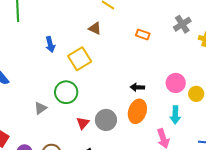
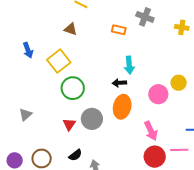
gray cross: (182, 24) -> (145, 17), moved, turned -30
pink circle: (176, 83) -> (158, 94), moved
green circle: (66, 92) -> (73, 88), moved
cyan arrow: (175, 115) -> (129, 65), moved

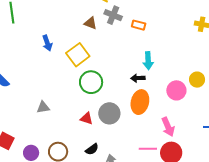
gray cross: (145, 17) -> (113, 15), moved
gray triangle: (25, 115) -> (43, 107), turned 32
red triangle: (69, 124) -> (87, 118), turned -48
pink line: (179, 150) -> (148, 149), moved

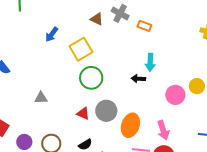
blue arrow: (47, 43) -> (52, 34), turned 49
orange ellipse: (140, 102) -> (130, 125), moved

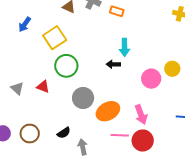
gray triangle: (41, 98) -> (17, 88), turned 48
red triangle: (83, 113) -> (43, 87), moved
orange ellipse: (130, 125) -> (108, 111), turned 45

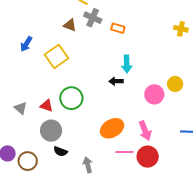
green circle: (66, 66) -> (71, 98), moved
gray circle: (83, 98) -> (51, 131), moved
black semicircle: (64, 133) -> (60, 151), moved, turned 56
brown circle: (30, 134) -> (28, 161), moved

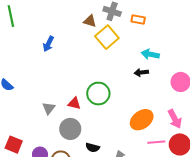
yellow square: (56, 56) -> (107, 37), moved
cyan arrow: (127, 64) -> (150, 54), turned 108
gray triangle: (21, 108) -> (49, 108), turned 32
gray circle: (51, 131) -> (70, 129), moved

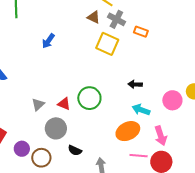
brown triangle: (90, 21) -> (94, 17), moved
yellow square: (107, 37) -> (107, 44), turned -35
cyan arrow: (150, 54) -> (141, 110), moved

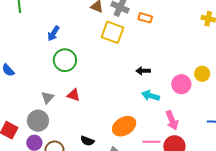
green circle: (89, 98) -> (65, 60), moved
gray circle: (56, 128) -> (38, 121), moved
orange ellipse: (128, 131) -> (124, 126), moved

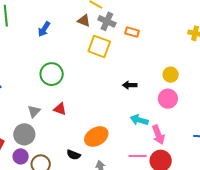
blue arrow: (53, 33) -> (44, 29), moved
yellow circle: (202, 74) -> (171, 75), moved
cyan arrow: (151, 96) -> (139, 120), moved
orange ellipse: (124, 126) -> (96, 137), moved

